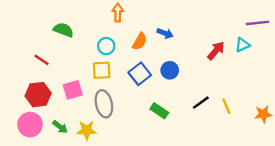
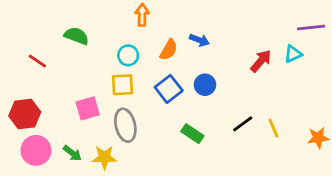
red line: (42, 60) -> (37, 61), moved
red hexagon: (38, 95) -> (25, 114), moved

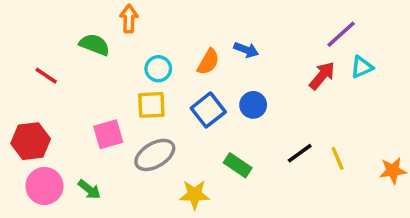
orange arrow: (142, 15) -> (129, 19), moved
purple line: (311, 27) -> (341, 34), moved, turned -36
gray ellipse: (125, 125) -> (155, 155), turned 72
yellow star: (104, 157) -> (194, 195), moved

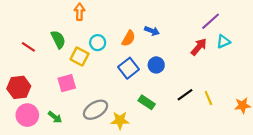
green semicircle: (94, 45) -> (58, 39), moved, turned 42
yellow square: (151, 105) -> (80, 56), moved, turned 30
gray ellipse: (155, 155) -> (95, 110), moved

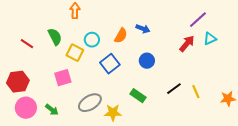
blue square: (129, 68) -> (110, 64), moved

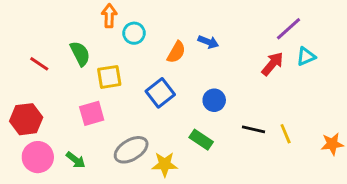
cyan circle: (92, 40) -> (134, 33), moved
yellow square: (75, 53) -> (109, 77), turned -36
blue circle: (147, 61) -> (214, 100), moved
black line: (174, 89) -> (254, 129), turned 49

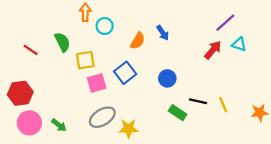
blue arrow: (208, 42) -> (163, 33), turned 35
cyan triangle: (306, 56) -> (239, 44), turned 42
pink square: (92, 113) -> (97, 83), moved
green rectangle: (201, 140) -> (178, 113), moved

